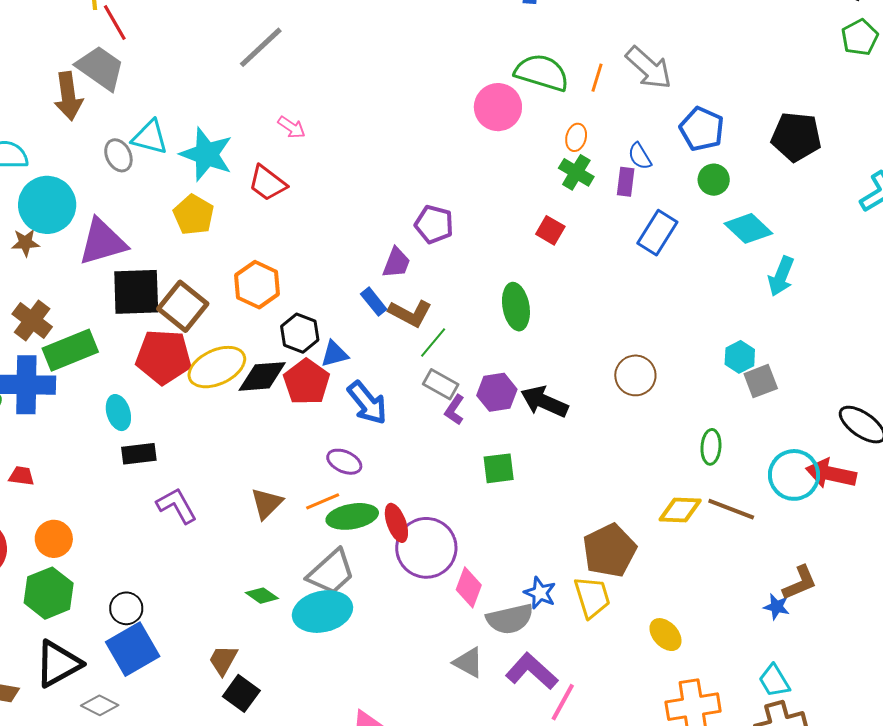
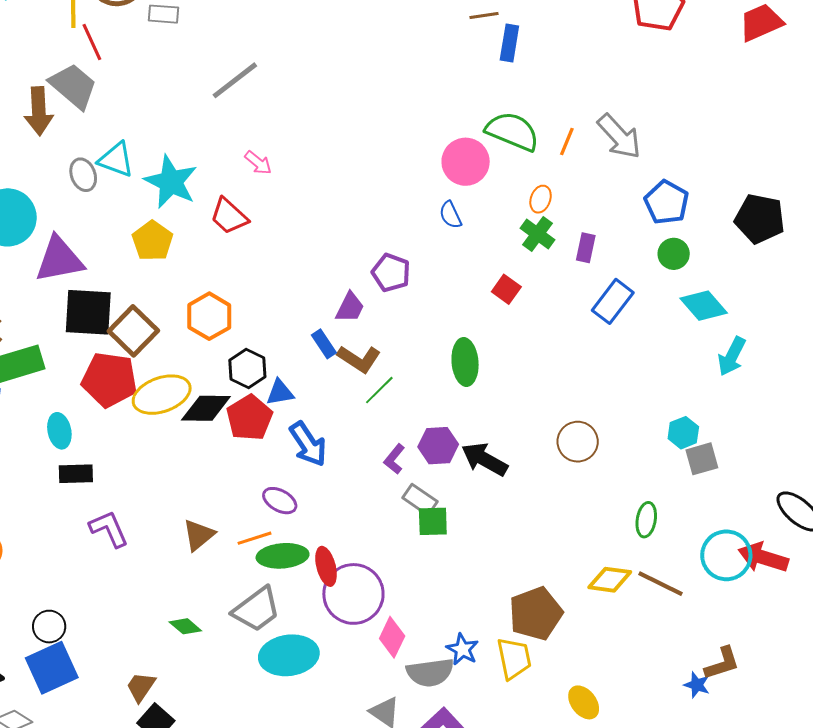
blue semicircle: (640, 156) -> (450, 215), moved
gray rectangle: (441, 384) -> (420, 500), moved
cyan ellipse: (322, 612) -> (289, 655), moved

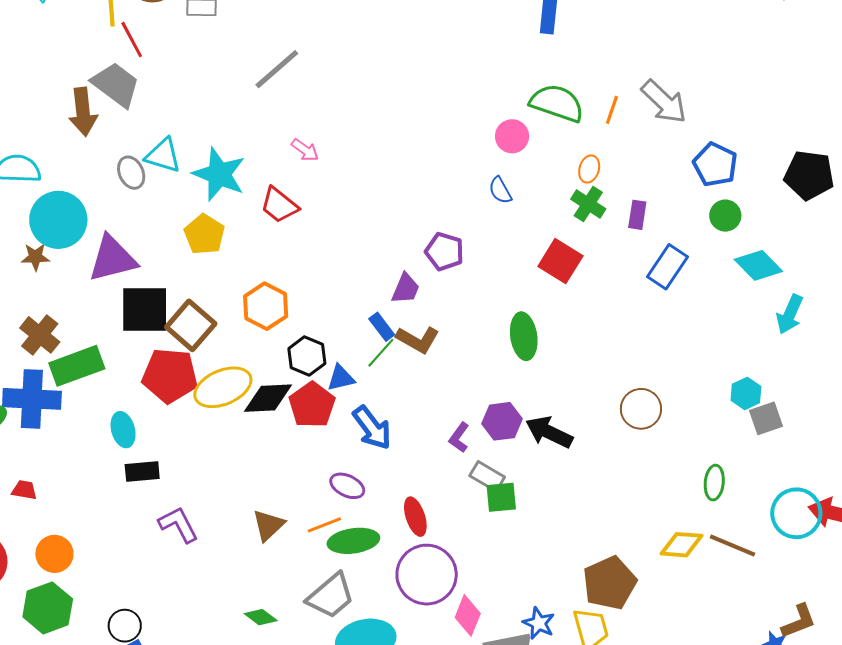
pink circle: (466, 162) -> (512, 136), size x0.7
red square: (506, 289) -> (560, 261), size x1.5
green line: (379, 390) -> (381, 353), moved
red ellipse: (326, 566) -> (415, 517), moved

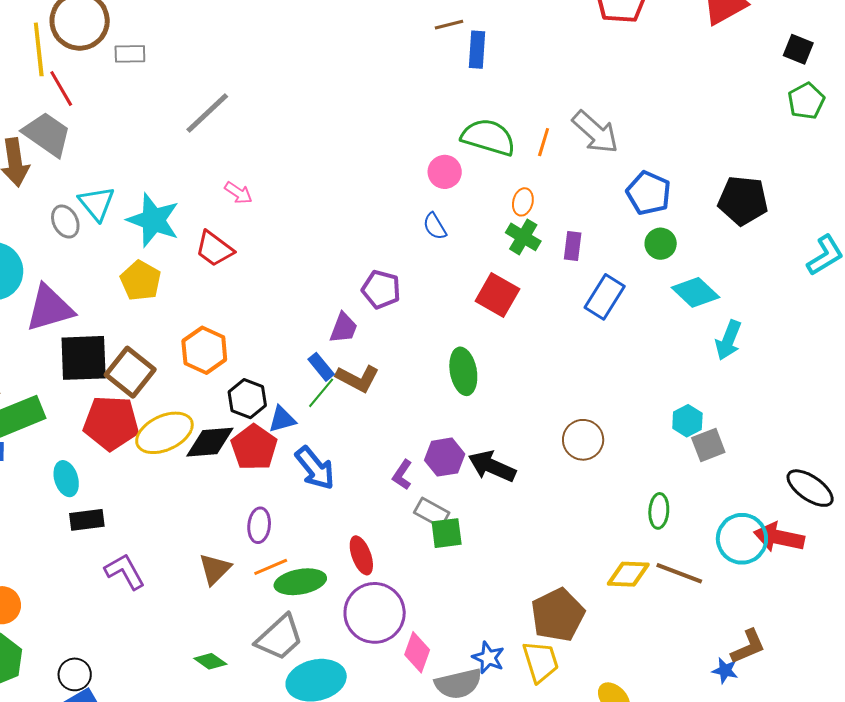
cyan triangle: (163, 155) -> (97, 203), turned 36
purple ellipse: (347, 486) -> (259, 525), moved, turned 72

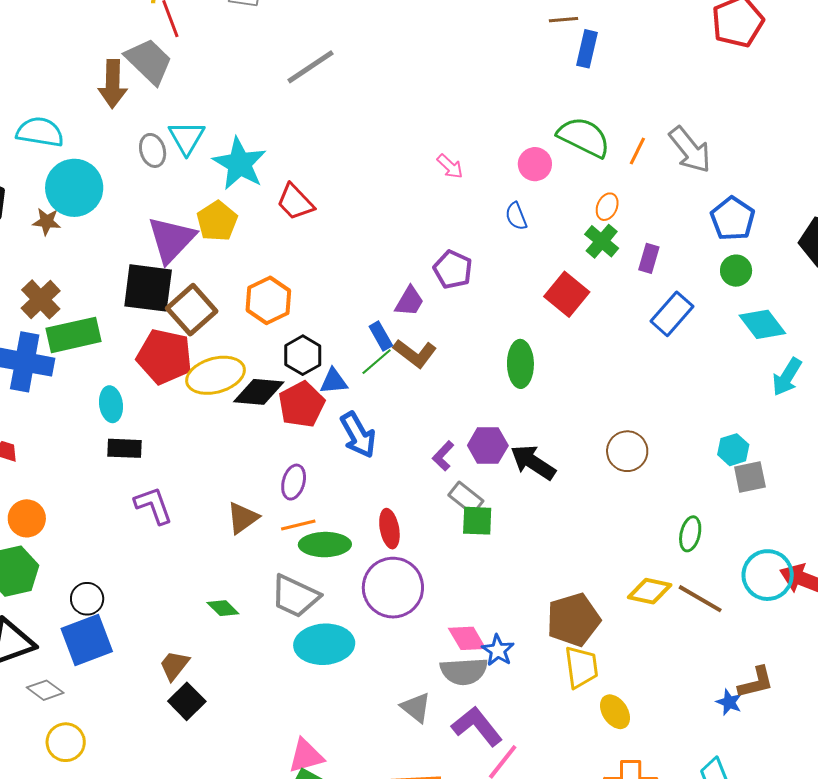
pink arrow: (238, 193) -> (450, 166), moved
purple triangle: (50, 308) -> (171, 240), moved, turned -40
gray trapezoid: (279, 638) -> (295, 596), turned 58
pink diamond: (417, 652) -> (467, 638), moved, turned -60
yellow trapezoid: (541, 662) -> (581, 667), moved

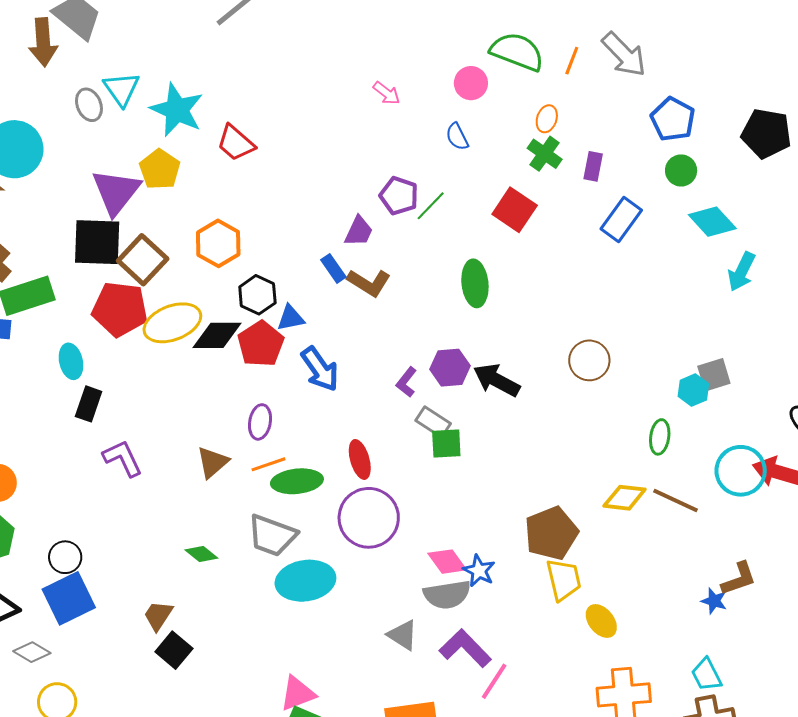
green line: (377, 362) -> (431, 206), moved
black rectangle: (124, 448) -> (89, 404), turned -68
cyan hexagon: (733, 450) -> (693, 390), moved

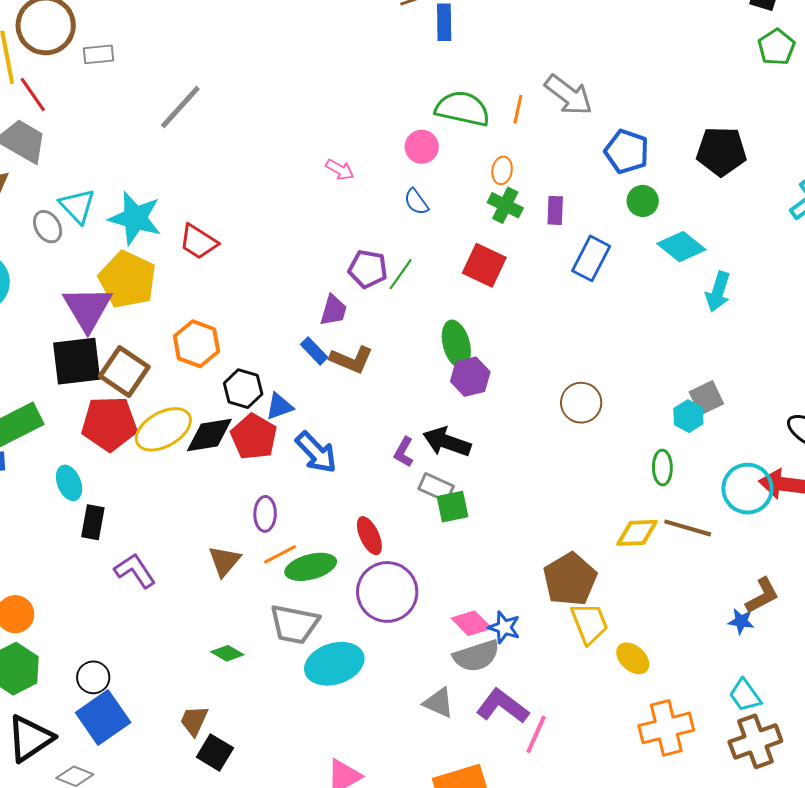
yellow pentagon: (160, 169) -> (127, 280), size x1.4
purple hexagon: (450, 368) -> (470, 377), moved
black arrow: (497, 380) -> (447, 442), moved

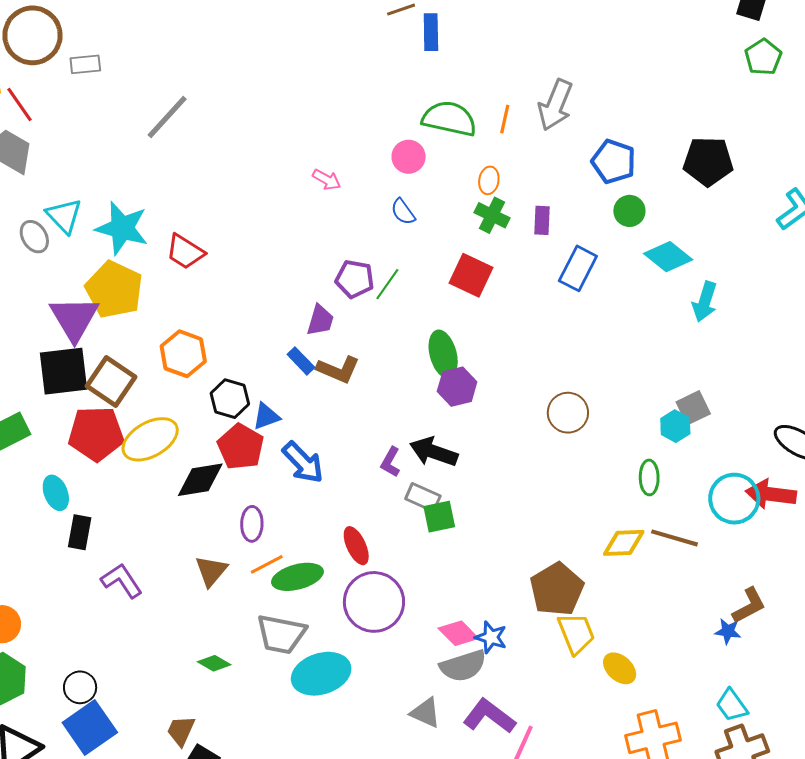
gray arrow: (569, 95) -> (555, 105), turned 75
black diamond: (209, 435) -> (200, 480), moved

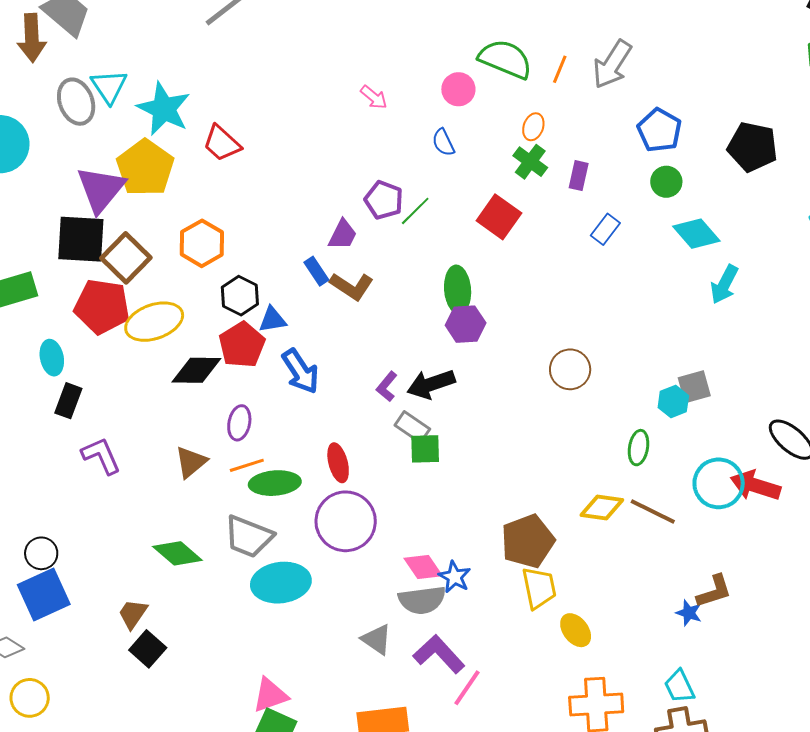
gray ellipse: (34, 237) -> (76, 102), size x1.4
blue rectangle: (578, 268) -> (605, 229), size x0.7
black arrow: (434, 452) -> (431, 384), turned -48
green diamond: (214, 663) -> (177, 553), size x1.5

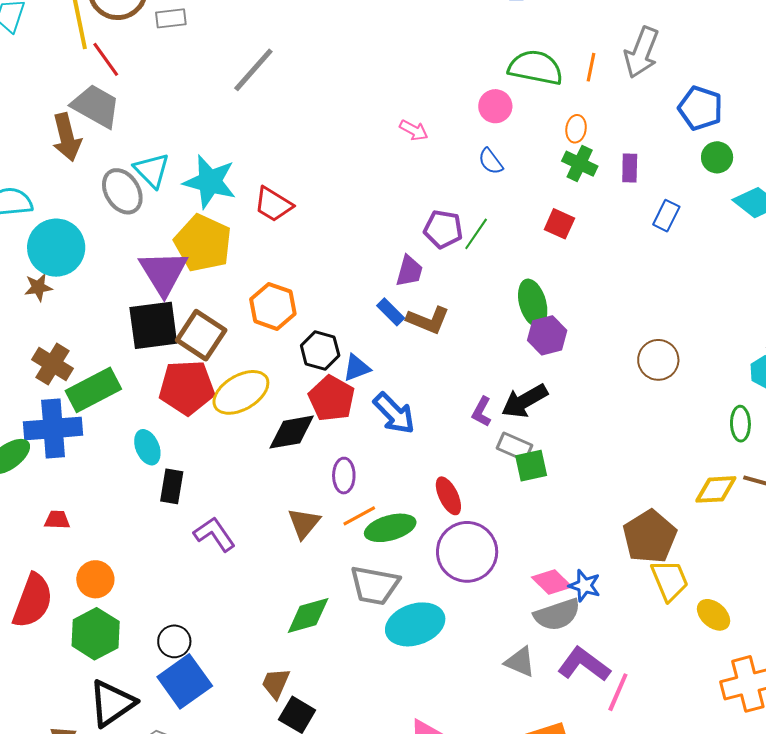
red square: (499, 217) -> (559, 224), size x0.7
green diamond: (177, 553) -> (308, 615), turned -45

